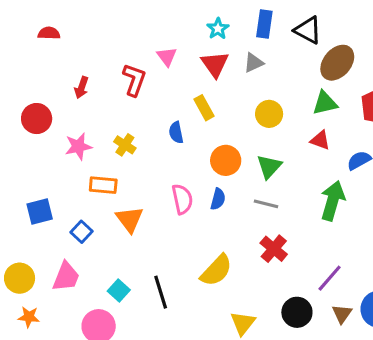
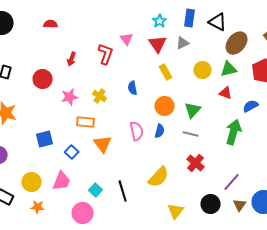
yellow rectangle: (204, 108) -> (166, 72), moved
yellow circle: (269, 114) -> (203, 70), moved

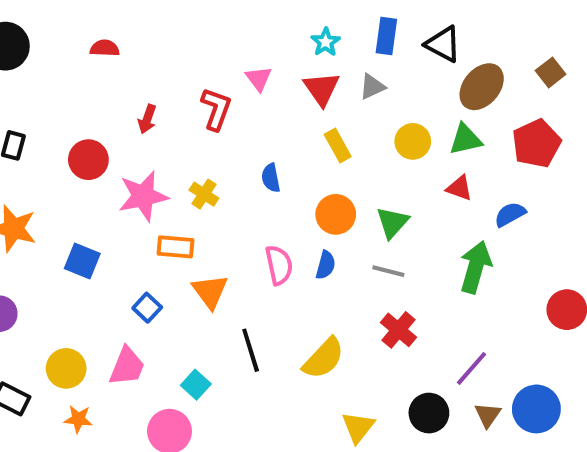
pink star: (70, 97) -> (143, 196), size x1.4
blue square: (45, 139) -> (82, 261), moved, turned 36
black line: (123, 191) -> (251, 350), moved

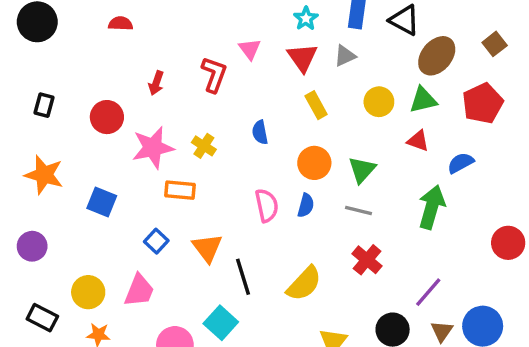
orange triangle: (210, 291) -> (207, 248), moved
cyan square: (196, 385) -> (221, 323), moved, size x1.4

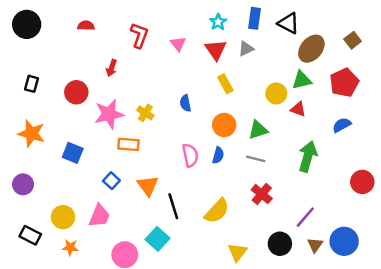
red L-shape: (214, 75) -> (139, 35), moved
yellow circle: (379, 102) -> (276, 93), moved
blue semicircle: (461, 163) -> (342, 125), moved
green triangle: (362, 170) -> (258, 130), turned 30

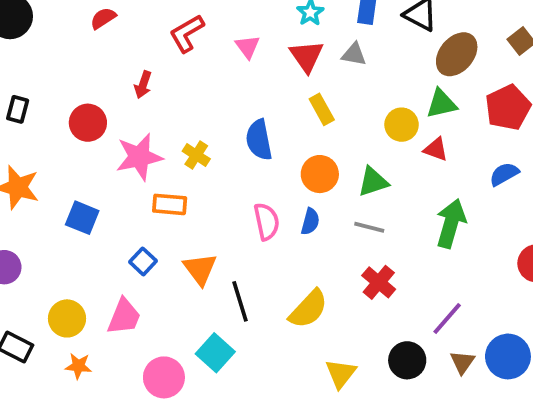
red semicircle: (86, 26) -> (103, 18), turned -35
red L-shape: (139, 35) -> (187, 33), turned -140
gray triangle: (246, 49) -> (354, 54), turned 35
blue semicircle: (185, 103) -> (259, 140), size x1.5

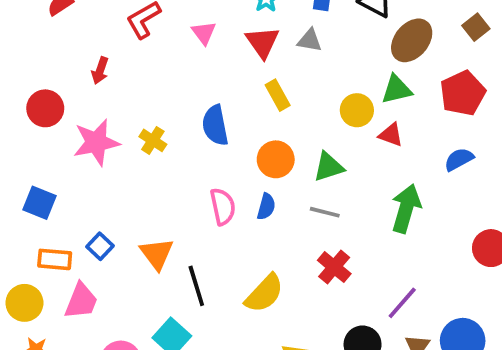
orange rectangle: (170, 204) -> (55, 259), moved

